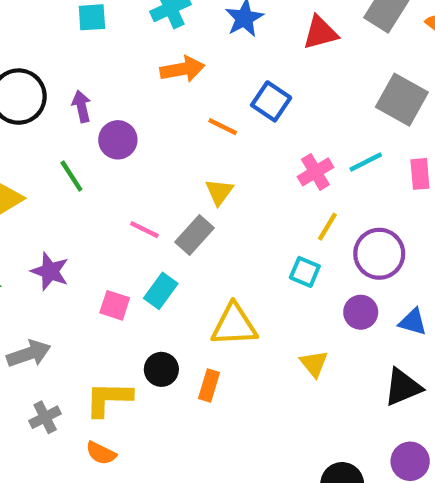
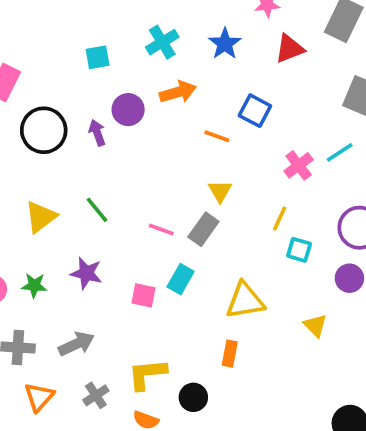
purple circle: (118, 140) -> (128, 110), moved
green line: (71, 176) -> (97, 210), moved
yellow line: (327, 227) -> (280, 219), moved
black circle: (161, 369) -> (193, 397), moved

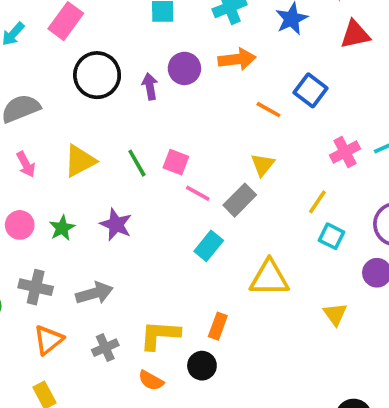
green star: (34, 285) -> (62, 228), turned 30
pink square: (143, 295) -> (176, 162), moved
orange rectangle: (230, 354) -> (218, 326), moved

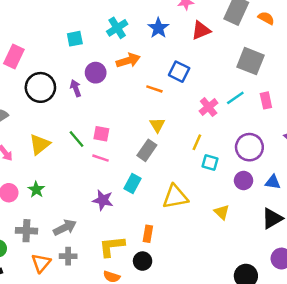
pink line: (198, 193) -> (101, 158), moved
purple star: (116, 224) -> (103, 200), moved
gray cross: (105, 348) -> (68, 256), moved, turned 35

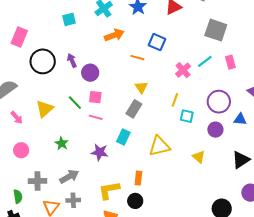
purple circle: (96, 73) -> (90, 73), moved
blue triangle: (273, 182) -> (240, 119), moved
green star: (36, 190) -> (62, 143), moved

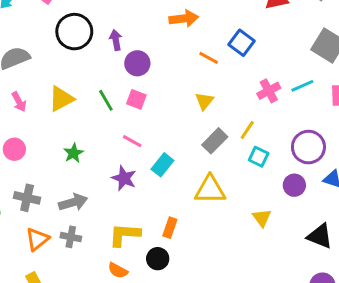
gray rectangle: (134, 109) -> (215, 141), moved
pink line: (96, 117) -> (132, 141), moved
black triangle: (241, 160) -> (320, 236), turned 42

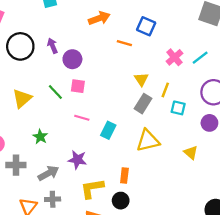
cyan line: (302, 86) -> (200, 58), moved
yellow triangle: (204, 101) -> (141, 79), moved
purple star: (124, 178) -> (77, 160), moved
gray cross: (27, 198) -> (16, 165), moved

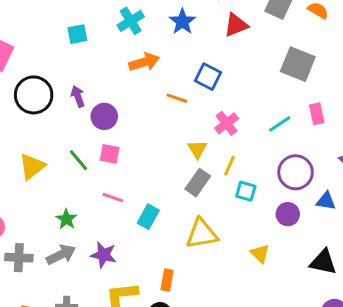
pink cross: (174, 57) -> (227, 123), moved
green star: (40, 137) -> (66, 219), moved
gray arrow: (48, 173) -> (61, 255), moved

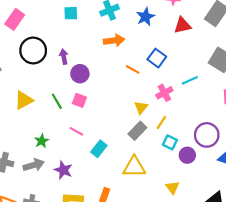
cyan line: (280, 124) -> (190, 80), moved
purple circle: (288, 214) -> (187, 155), moved

